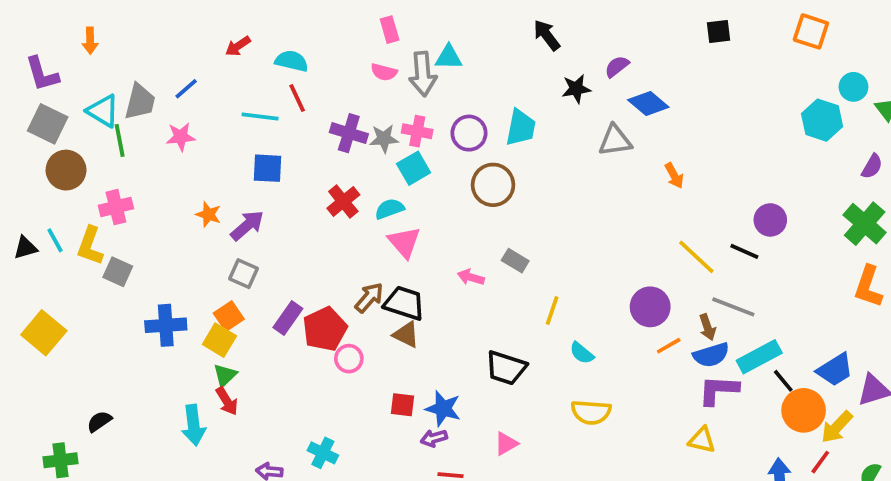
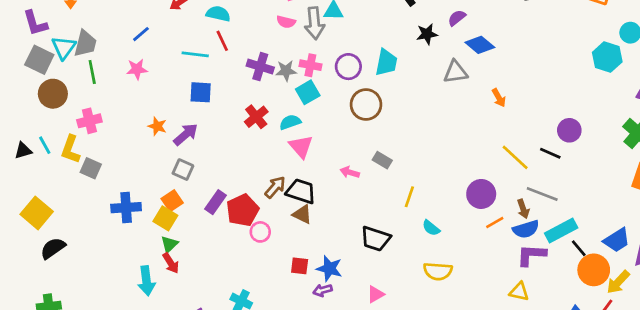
gray trapezoid: (140, 102) -> (85, 44), moved
cyan triangle: (103, 111) -> (64, 48), moved, turned 35
black semicircle: (99, 421) -> (53, 248), moved, size x1.4

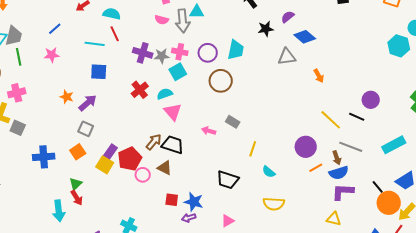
brown triangle: (302, 214) -> (165, 168), moved
yellow square: (165, 218) -> (105, 165), moved
cyan rectangle: (561, 231) -> (394, 145), moved

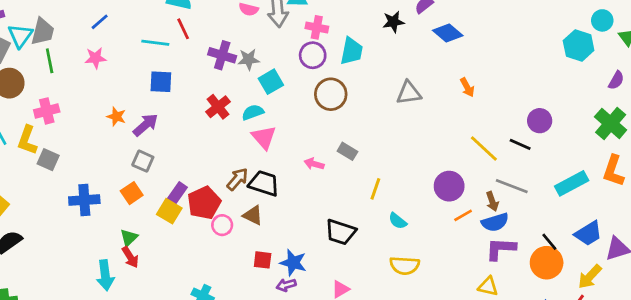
pink cross: (180, 52) -> (317, 27), moved
gray triangle: (287, 57) -> (409, 93), moved
orange circle: (389, 203) -> (547, 263), moved

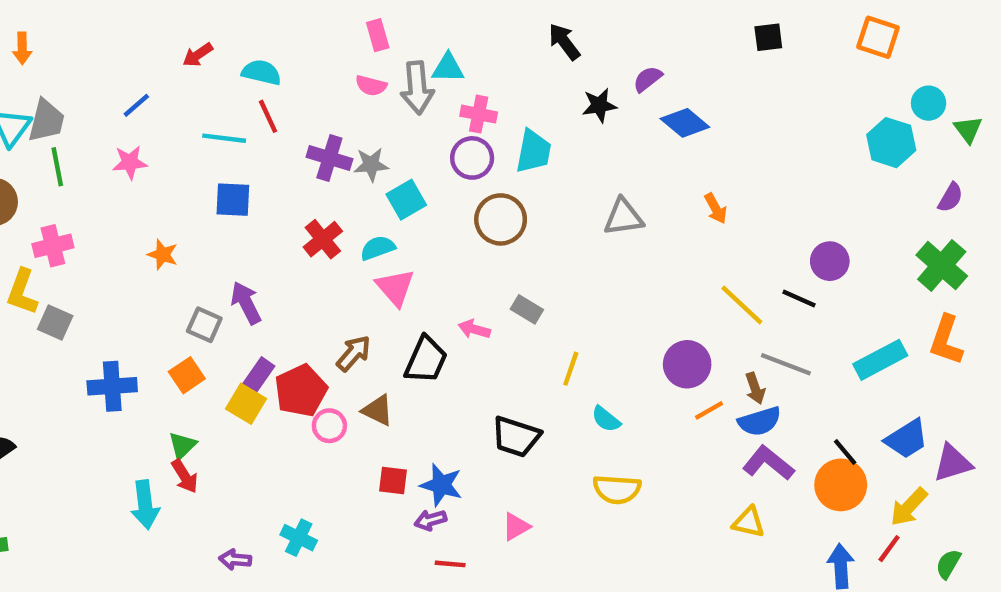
purple arrow: (146, 125) -> (246, 303), moved, turned -76
black trapezoid: (264, 183) -> (426, 360), moved, turned 96
purple L-shape: (501, 249) -> (768, 463), turned 36

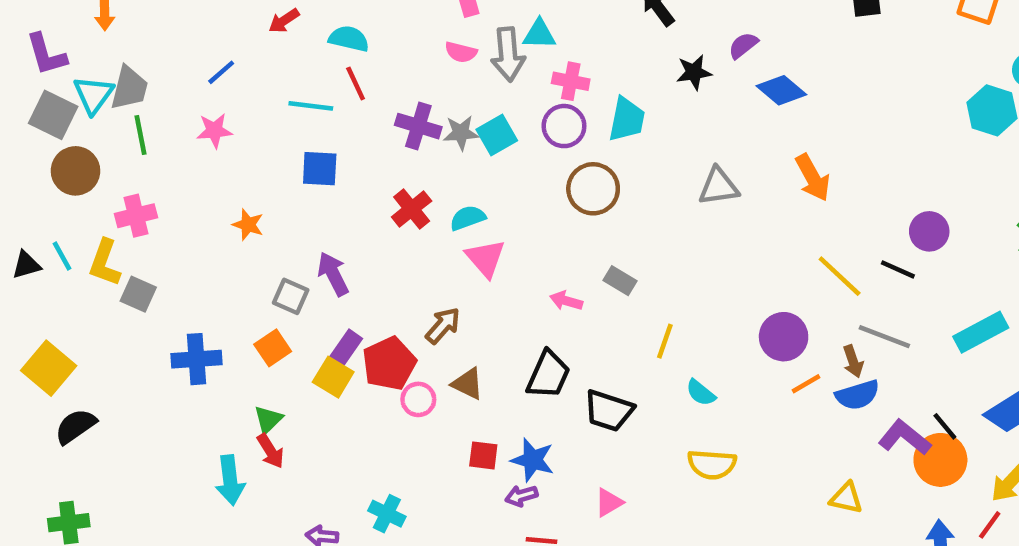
cyan square: (406, 200) -> (497, 135), moved
orange arrow: (716, 208) -> (813, 178), size x1.5
black trapezoid: (426, 360) -> (548, 375), moved
purple L-shape: (768, 463) -> (905, 438), moved

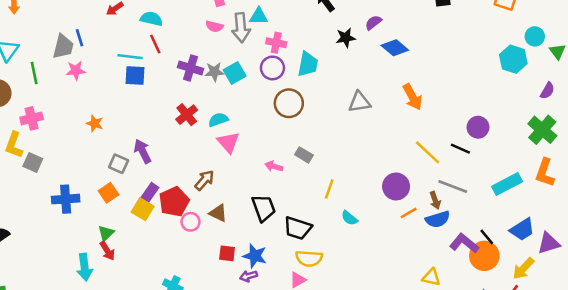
blue line: (221, 72) -> (80, 38), turned -66
gray trapezoid: (129, 88) -> (63, 47), moved
blue square: (320, 169) -> (135, 76), moved
black trapezoid: (548, 375) -> (264, 208), turned -44
yellow semicircle: (712, 464) -> (309, 258), moved

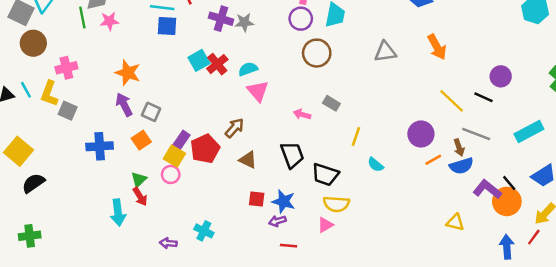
green line: (34, 73) -> (82, 17), moved
cyan square: (235, 73) -> (199, 60), moved
orange star: (95, 123) -> (128, 73), size x1.5
purple arrow: (143, 151) -> (124, 105), moved
pink circle: (190, 222) -> (171, 174), moved

